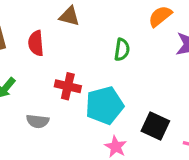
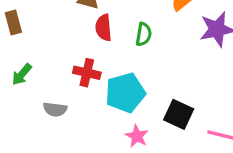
red semicircle: (36, 43) -> (104, 28), moved

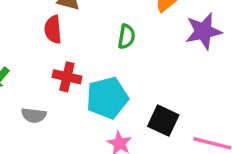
red semicircle: (104, 28) -> (53, 30), moved

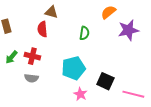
red cross: (67, 77) -> (32, 56), moved

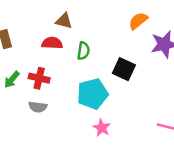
red semicircle: (42, 29) -> (52, 43), turned 98
green semicircle: (84, 33) -> (83, 51), moved
black square: (105, 81) -> (124, 69), moved

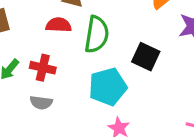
green semicircle: (83, 51) -> (97, 34), size x1.6

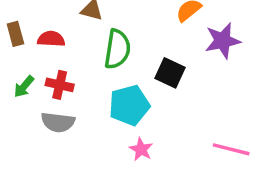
red semicircle: (59, 25) -> (51, 39), moved
gray semicircle: (41, 103) -> (58, 122), size x1.4

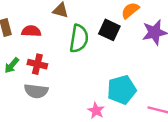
black square: (170, 73) -> (109, 30), moved
cyan pentagon: (129, 105) -> (122, 90), moved

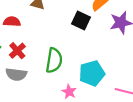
green semicircle: (79, 38) -> (54, 60), moved
red cross: (37, 64) -> (17, 51), turned 35

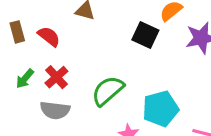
red semicircle: (12, 22) -> (49, 36), turned 35
green semicircle: (54, 60) -> (108, 91), turned -140

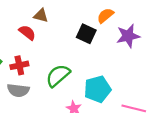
red semicircle: (49, 36) -> (27, 33), moved
red cross: (56, 77) -> (19, 65), turned 30

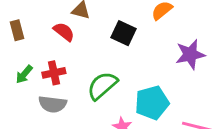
black square: (86, 34) -> (124, 33), moved
purple star: (128, 36) -> (190, 54), moved

